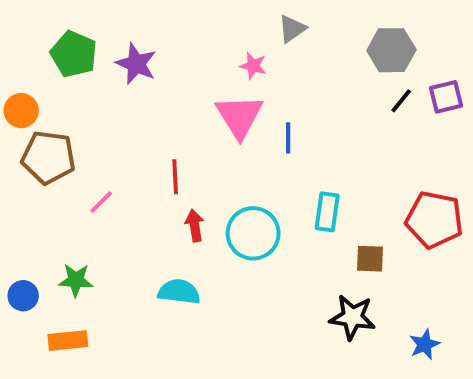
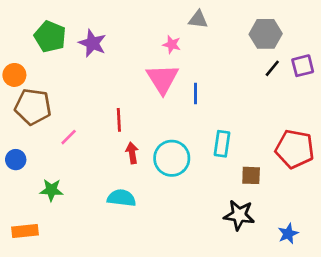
gray triangle: (292, 29) -> (198, 19), turned 42
blue circle: (23, 296) -> (16, 160), moved
orange rectangle: (68, 341) -> (25, 231), moved

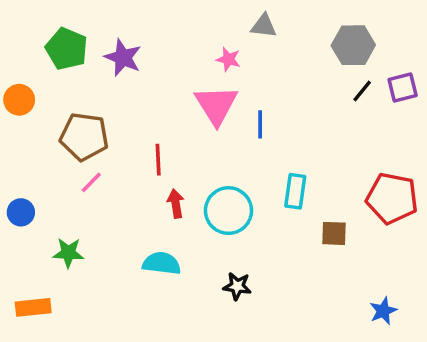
brown pentagon: (33, 107) -> (84, 137), moved
black star: (239, 215) -> (237, 286), moved, size x0.7

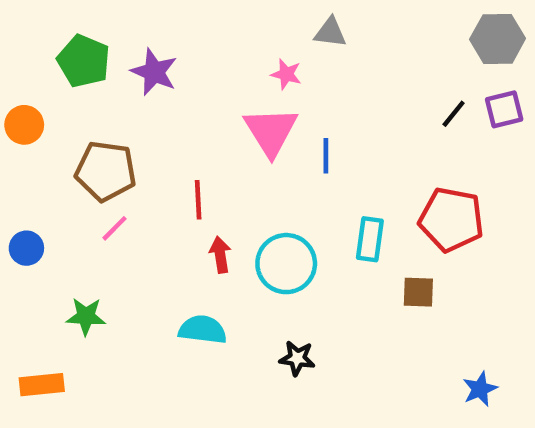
gray hexagon: (353, 45) -> (498, 39), moved
red pentagon: (392, 198) -> (451, 220), moved
blue circle: (21, 212) -> (26, 248), moved

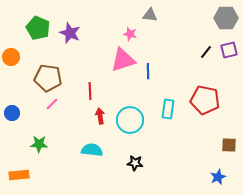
pink triangle: (271, 131) -> (123, 60), turned 44
brown square: (418, 292) -> (229, 145), moved

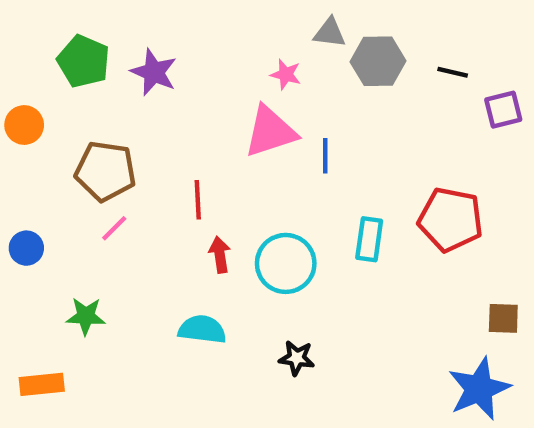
gray hexagon: (226, 18) -> (378, 61), moved
black line: (206, 52) -> (453, 72), moved, turned 64
blue star: (218, 177) -> (479, 389), size x1.8

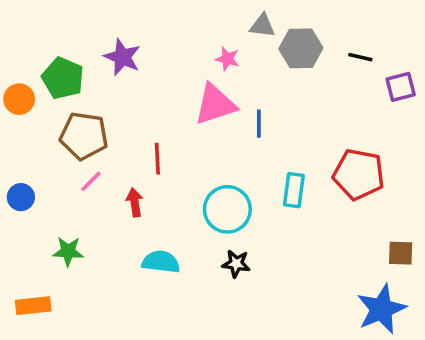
green pentagon: (83, 61) -> (63, 78), moved
red arrow: (220, 255) -> (135, 202), moved
black star: (297, 358) -> (236, 264), moved

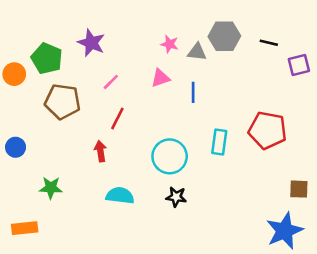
gray triangle: (262, 26) -> (197, 52), moved
pink triangle: (215, 104) -> (160, 78), size x0.6
red line: (157, 159) -> (117, 119), turned 30
pink line: (91, 181) -> (111, 82), moved

